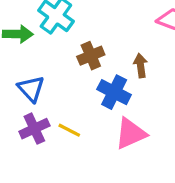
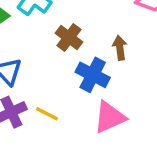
brown cross: (91, 56) -> (69, 38), turned -30

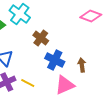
brown arrow: (120, 48) -> (82, 65), moved

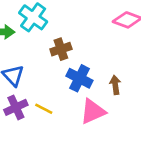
brown cross: (41, 38) -> (61, 49), turned 35

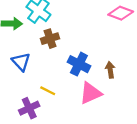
brown cross: (61, 49) -> (50, 39), moved
purple cross: (16, 107) -> (29, 108), moved

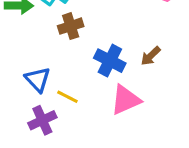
blue triangle: (21, 62) -> (38, 79), moved
brown arrow: (110, 70) -> (151, 56), moved, turned -126

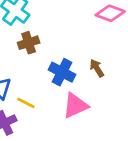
brown arrow: (151, 56) -> (97, 68), turned 102

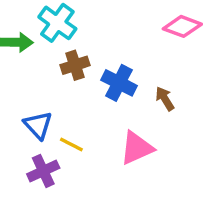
blue cross: (62, 72) -> (119, 83), moved

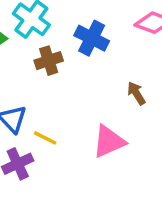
blue cross: (119, 83) -> (92, 38), moved

